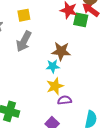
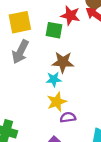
yellow square: (24, 15) -> (20, 22), size x1.5
green square: (81, 20) -> (54, 30), moved

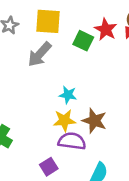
brown star: (63, 62) -> (94, 121), moved
purple semicircle: (68, 117) -> (72, 141), size x1.5

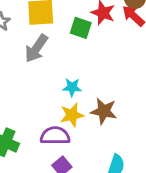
purple semicircle: (72, 141) -> (55, 136), moved

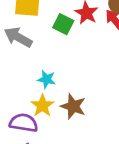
gray arrow: (36, 48) -> (18, 37), turned 76
yellow star: (72, 115) -> (42, 106), turned -30

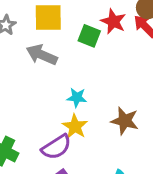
brown star: (73, 106) -> (125, 121), moved
purple semicircle: (24, 123) -> (56, 147), turned 144

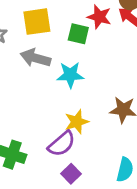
cyan star: (77, 98) -> (70, 75), moved, size x1.4
yellow star: (75, 126) -> (77, 122), turned 30

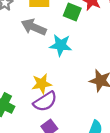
yellow star: (77, 122) -> (42, 84), moved

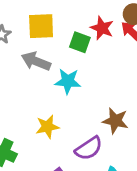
purple semicircle: (45, 102) -> (89, 148), moved

